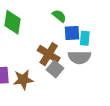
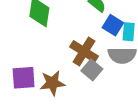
blue square: (72, 33) -> (113, 25), turned 35

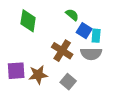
gray square: (92, 70) -> (68, 82), moved

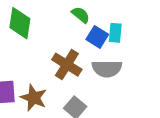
cyan rectangle: (96, 36) -> (115, 33), moved
brown star: (38, 75) -> (34, 98), turned 30

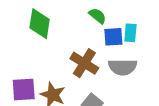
blue square: (97, 37) -> (113, 37), turned -36

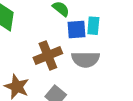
brown cross: (84, 63) -> (48, 55), turned 36

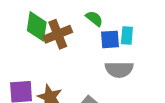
brown cross: (48, 55) -> (58, 34), moved

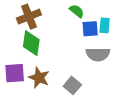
green diamond: (37, 26) -> (31, 43), moved
brown cross: (58, 34) -> (29, 17), moved

